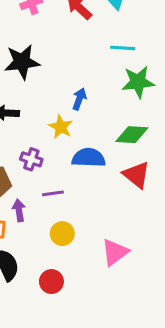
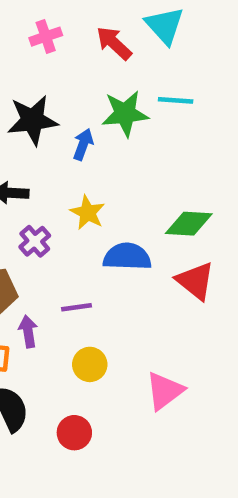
green star: (138, 82) -> (125, 114), moved
blue arrow: (79, 99) -> (83, 144), moved
purple cross: (31, 159) -> (35, 241), moved, turned 30

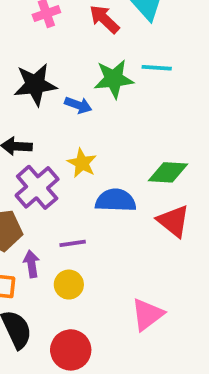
blue arrow: (83, 144) -> (78, 105), turned 90
purple cross: (35, 241) -> (37, 187), size x1.6
yellow circle: (90, 364) -> (69, 285), moved
red circle: (74, 433) -> (71, 350), size x1.4

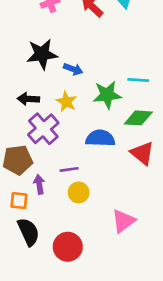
cyan line: (157, 68) -> (138, 80), moved
green star: (114, 79) -> (107, 95), moved
yellow star: (82, 163) -> (66, 102), moved
yellow circle: (69, 285) -> (79, 192), moved

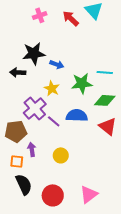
black arrow: (28, 99) -> (18, 72), moved
purple line: (69, 169) -> (54, 121), moved, turned 48
pink triangle: (123, 221) -> (89, 194), moved

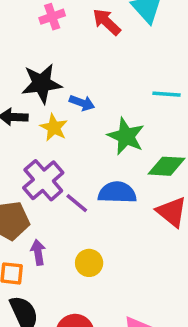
cyan line: (105, 72) -> (166, 94), moved
green star: (82, 83) -> (126, 136), turned 30
yellow star: (52, 88) -> (54, 127), moved

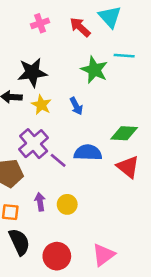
cyan line: (166, 94) -> (124, 56), moved
blue arrow: (82, 103) -> (76, 106), moved, turned 42
green star: (126, 136) -> (94, 70), moved
purple arrow: (38, 252) -> (40, 202), moved

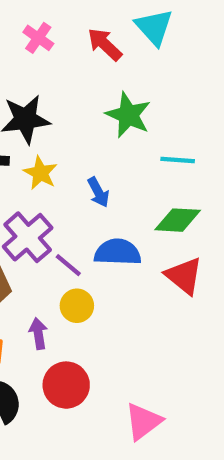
pink cross: (40, 23) -> (38, 38), turned -36
cyan line: (124, 56) -> (178, 160), moved
blue arrow: (76, 106) -> (98, 192), moved
yellow circle: (67, 204) -> (77, 306), moved
red circle: (57, 256) -> (66, 385), moved

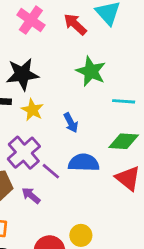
pink cross: (38, 38) -> (31, 20), size x1.4
yellow circle: (77, 306) -> (81, 235), moved
purple arrow: (38, 334) -> (31, 195), moved, turned -42

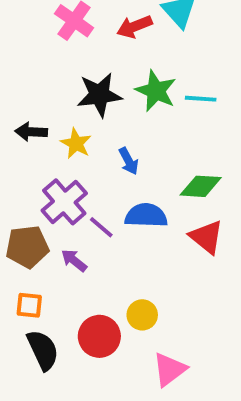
red arrow: (75, 24) -> (134, 27), turned -65
black star: (22, 74) -> (99, 95), moved
cyan line: (124, 101) -> (201, 99), moved

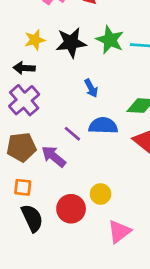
yellow star: (76, 143) -> (35, 40), moved, turned 30
purple cross: (64, 202) -> (24, 100), moved
purple arrow: (74, 260) -> (54, 156), size x1.4

